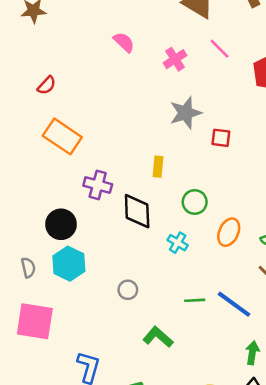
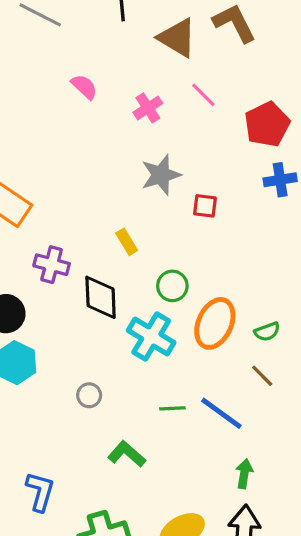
yellow rectangle: (158, 167) -> (127, 242), turned -36
orange ellipse: (229, 232) -> (215, 323), size x1.4
cyan cross: (178, 243) -> (151, 336), size x1.8

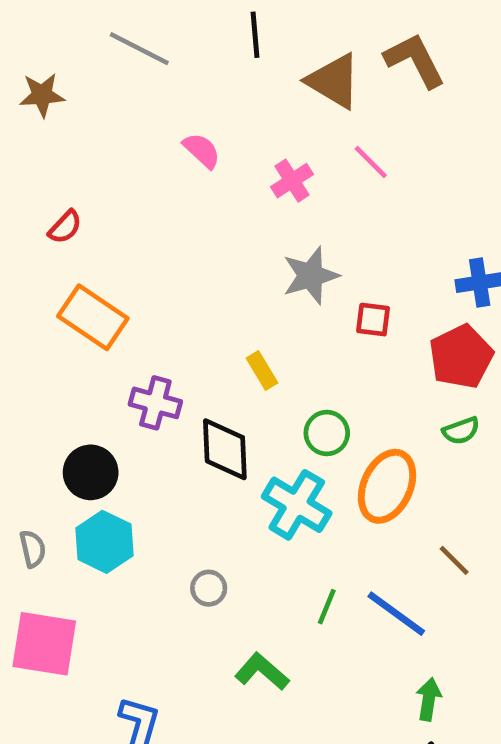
red pentagon: (267, 124) -> (461, 357), moved
green semicircle: (267, 332) -> (461, 431), moved
green line: (172, 408) -> (327, 607), turned -65

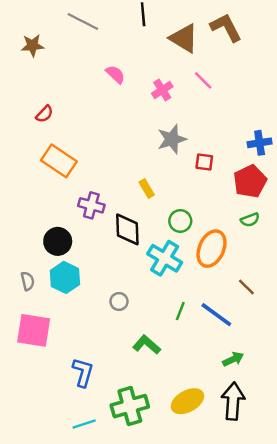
green arrow: (429, 699) -> (233, 359), turned 55

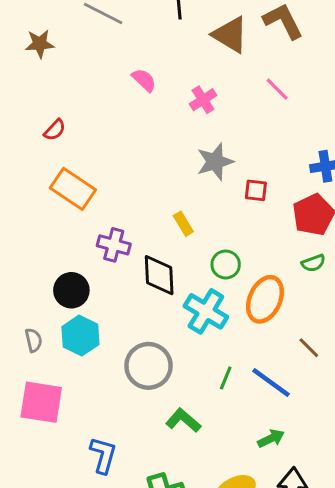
pink line: (203, 80) -> (277, 89), moved
gray circle: (119, 301) -> (149, 366), size x2.0
green arrow: (233, 359) -> (271, 438), moved

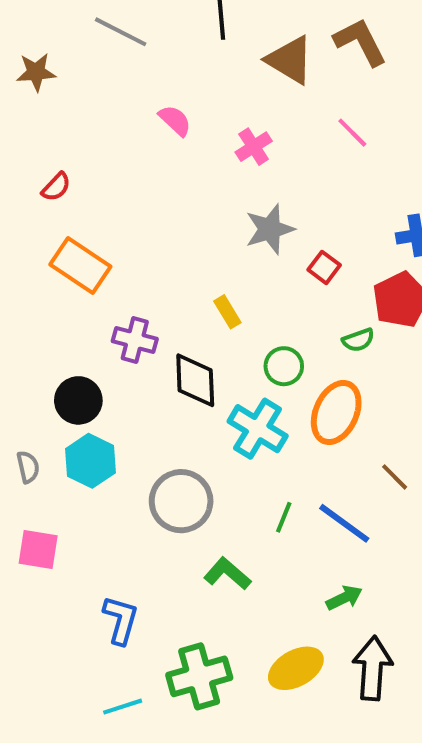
red square: (256, 190) -> (324, 267), turned 30
green semicircle: (313, 263) -> (358, 340), moved
pink square: (41, 402) -> (38, 549), size x0.7

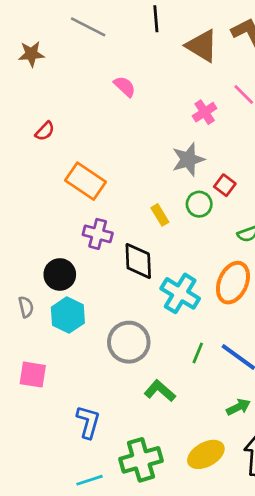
pink cross: (254, 147) -> (205, 112), moved
orange rectangle: (80, 265) -> (85, 181), moved
green circle: (284, 366) -> (199, 204), moved
gray semicircle: (28, 467) -> (26, 307), moved

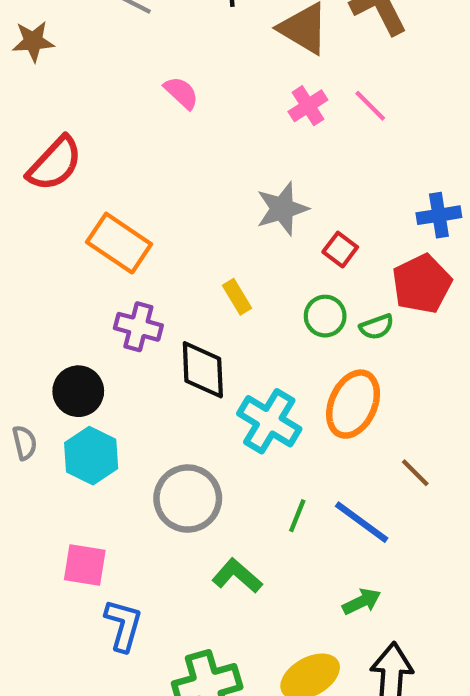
pink cross: (205, 112) -> (308, 106), moved
red semicircle: (45, 131) -> (55, 164), size x1.8
green circle: (199, 204) -> (325, 316), moved
pink square: (33, 375) -> (85, 565), moved

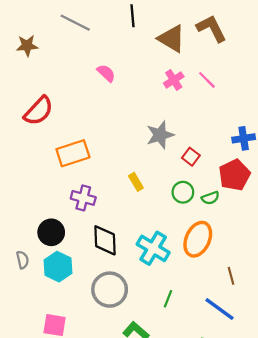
orange rectangle: (119, 243) -> (73, 153), turned -52
black diamond: (203, 370) -> (105, 240), moved
brown line: (415, 473) -> (231, 276), turned 30
blue line: (362, 522) -> (220, 309), moved

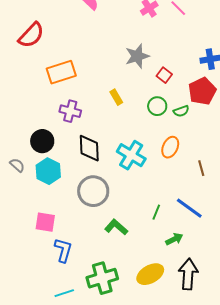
orange ellipse: (198, 239) -> (170, 147), size x0.7
gray semicircle: (23, 260) -> (17, 165), turned -35
brown line: (231, 276) -> (201, 168), moved
green line: (168, 299) -> (156, 212), moved

